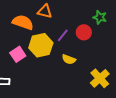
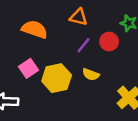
orange triangle: (45, 11) -> (79, 17), moved
yellow hexagon: (41, 45) -> (57, 78), moved

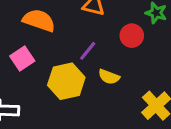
purple line: (83, 45) -> (88, 51), moved
pink square: (28, 68) -> (22, 58), moved

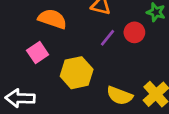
purple line: (88, 51) -> (108, 38), moved
yellow semicircle: (109, 77) -> (120, 96), moved, size x1.4

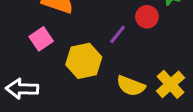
purple line: (108, 38) -> (118, 34), moved

